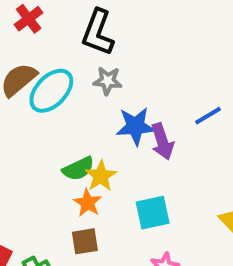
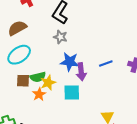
cyan ellipse: (51, 91) -> (19, 55), moved
cyan square: (153, 213) -> (72, 93), moved
brown square: (85, 241) -> (23, 81), moved

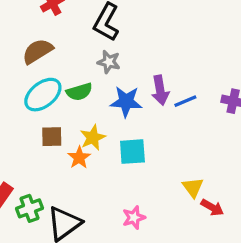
purple arrow: (81, 72) -> (160, 90), moved
green semicircle: (38, 77) -> (79, 92), moved

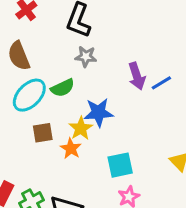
brown semicircle: (37, 51) -> (19, 56), turned -72
blue star: (126, 102) -> (98, 112), moved
cyan square: (132, 152) -> (120, 165), moved

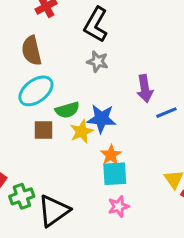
blue line: (161, 83) -> (166, 113), moved
green semicircle: (63, 88) -> (67, 110), moved
orange star: (71, 148) -> (111, 155), moved

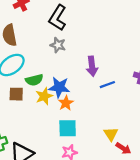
orange star: (111, 155) -> (66, 103), moved

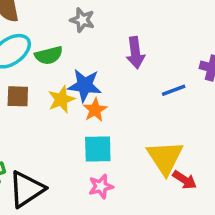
green semicircle: (34, 80) -> (49, 55), moved
blue line: (107, 85) -> (174, 90), moved
yellow triangle: (111, 134) -> (165, 158), size x1.6

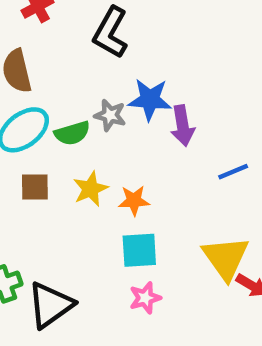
gray star: (82, 20) -> (110, 115), moved
blue star: (85, 85) -> (150, 100), moved
orange star: (95, 110) -> (134, 201), turned 30

